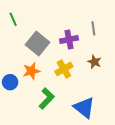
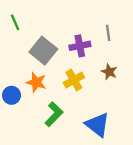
orange star: (31, 71) -> (36, 82), turned 30

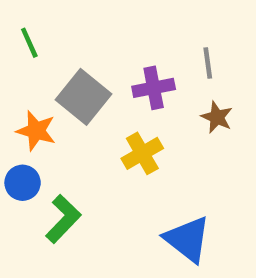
brown star: (109, 72) -> (217, 117), moved
orange star: (36, 82) -> (36, 131), moved
green L-shape: (54, 114) -> (63, 219), moved

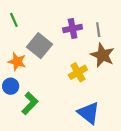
purple cross: (154, 88) -> (73, 28), moved
brown star: (217, 117) -> (102, 55), size x1.6
yellow cross: (142, 153) -> (78, 72), moved

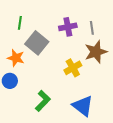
green line: (14, 20) -> (20, 23), moved, turned 32
brown star: (102, 55) -> (96, 52), turned 30
green L-shape: (30, 103) -> (43, 101), moved

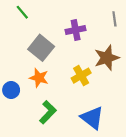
green line: (20, 23) -> (22, 12), moved, turned -48
gray line: (92, 28) -> (114, 19), moved
orange star: (16, 58) -> (39, 78), moved

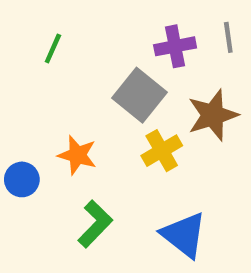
green line: (22, 12) -> (53, 49), moved, turned 64
purple cross: (76, 30) -> (175, 46), moved
gray square: (41, 48) -> (140, 95), moved

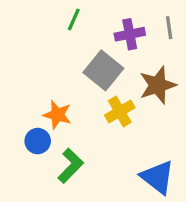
green line: (53, 49) -> (74, 19), moved
blue circle: (22, 179) -> (38, 141), moved
blue triangle: (184, 235) -> (158, 177), moved

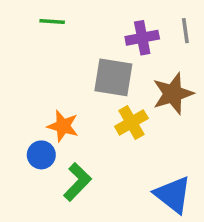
green line: (74, 19) -> (52, 22), moved, turned 70
gray square: (103, 70) -> (113, 77), turned -30

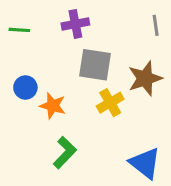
green line: (52, 22) -> (19, 30), moved
purple cross: (142, 38) -> (75, 24), moved
blue circle: (41, 155) -> (25, 87), moved

